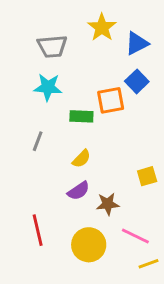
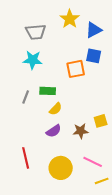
blue square: (137, 81) -> (94, 56), turned -35
green rectangle: (81, 116) -> (48, 91), moved
brown star: (108, 204) -> (81, 131), moved

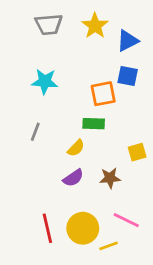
gray trapezoid: (36, 32) -> (49, 24), moved
green rectangle: (48, 91) -> (94, 124), moved
yellow square: (101, 121) -> (137, 152), moved
red line: (26, 158) -> (47, 228), moved
yellow line: (102, 181) -> (109, 246), moved

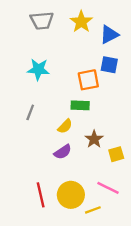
yellow square: (137, 152) -> (116, 154), moved
brown star: (110, 178) -> (94, 139), moved, turned -30

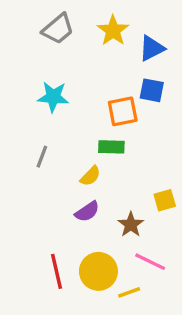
gray trapezoid: (42, 21) -> (58, 29), turned -35
brown star: (94, 139) -> (131, 224), moved
yellow square: (116, 154) -> (165, 200), moved

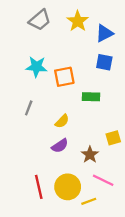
orange square: (123, 111) -> (64, 77), moved
green rectangle: (111, 147) -> (91, 97), moved

